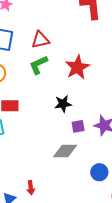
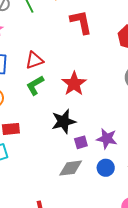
black star: (63, 104) -> (64, 121), size x1.4
blue circle: (99, 172) -> (106, 168), moved

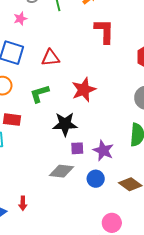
green L-shape: (35, 85) -> (40, 94), moved

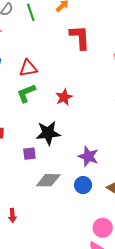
red star: (84, 90) -> (64, 97), size x0.7
green L-shape: (40, 94) -> (26, 93), moved
purple square: (77, 148) -> (29, 154), moved

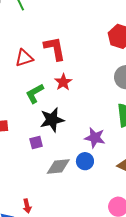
red L-shape: (80, 37) -> (55, 49), moved
green L-shape: (26, 93) -> (35, 93), moved
blue circle: (83, 185) -> (85, 161), moved

